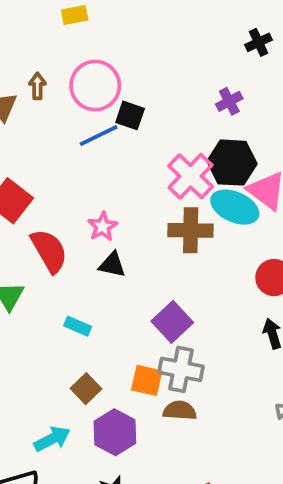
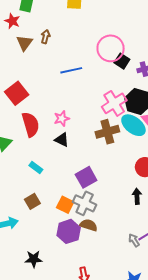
pink circle: (95, 86) -> (111, 48), moved
black square: (130, 115) -> (122, 61), moved
brown cross: (191, 230) -> (107, 132), turned -30
brown semicircle: (180, 411) -> (89, 225), moved
purple hexagon: (115, 432) -> (69, 231), moved

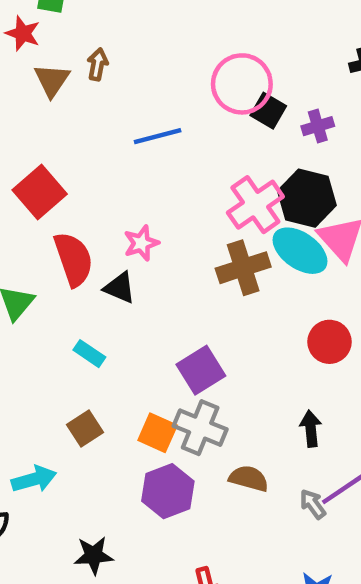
black triangle: (62, 140) -> (120, 288), moved
black arrow: (137, 196) -> (311, 429), moved
brown semicircle: (89, 225) -> (249, 478), moved

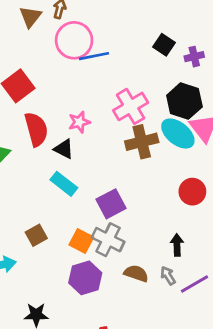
pink circle: (242, 84) -> (74, 40), moved
pink cross: (255, 205) -> (131, 106), moved
cyan rectangle: (89, 354) -> (64, 184), moved, size x1.4
gray arrow: (313, 504) -> (168, 276), moved

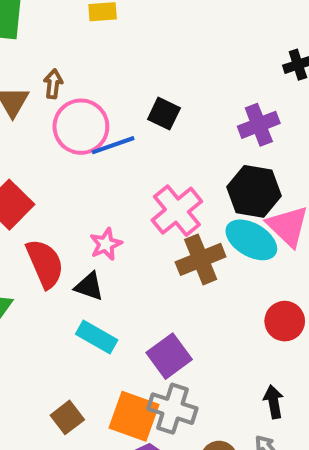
black square: (164, 45) -> (164, 114), moved
purple cross: (194, 57) -> (259, 125), size x1.4
orange square: (81, 241) -> (134, 416), size x1.4

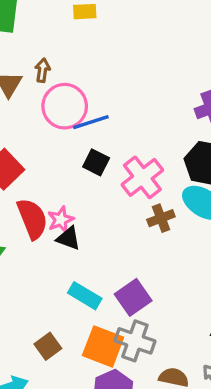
black square: (164, 114) -> (96, 162), moved
pink star: (106, 244) -> (61, 220), moved
brown cross: (201, 259) -> (161, 218), size x0.7
cyan rectangle: (97, 337) -> (85, 296), moved

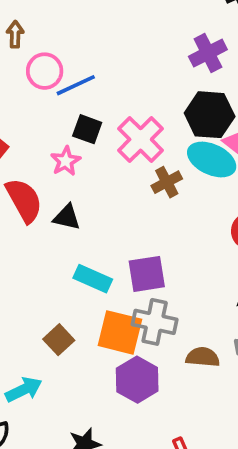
pink circle: (65, 106) -> (45, 71), size x0.7
pink star: (61, 220) -> (66, 161), moved
purple square: (133, 297) -> (147, 274), turned 33

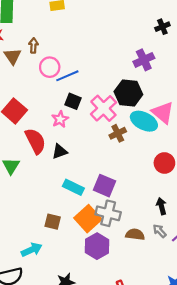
black hexagon: (210, 115) -> (128, 93), moved
black triangle: (67, 217) -> (60, 151), turned -35
purple square: (147, 274) -> (104, 186), turned 30
orange square: (120, 332) -> (88, 219), turned 32
brown square: (59, 340) -> (53, 222), turned -35

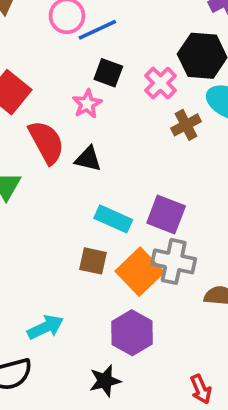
pink cross: (103, 108) -> (161, 83), size x0.7
black triangle: (60, 151) -> (88, 159), turned 35
brown square: (53, 222) -> (93, 261), moved
purple hexagon: (97, 246) -> (132, 333), moved

